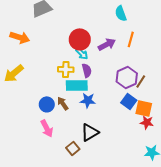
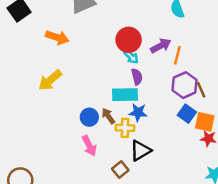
orange line: (131, 39) -> (177, 55), moved
yellow cross: (66, 69) -> (125, 128), moved
brown line: (141, 81) -> (201, 90), turned -56

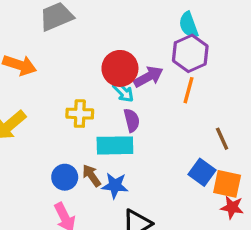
purple arrow: (161, 46) -> (148, 77), moved
purple hexagon: (185, 85) -> (190, 53), moved
blue star: (138, 112) -> (115, 186), moved
yellow cross: (125, 128) -> (80, 114), moved

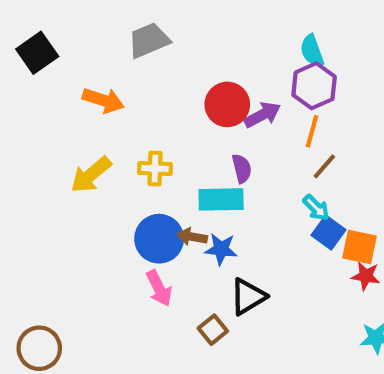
cyan arrow: (123, 92) -> (316, 208), moved
yellow cross: (80, 114) -> (155, 168), moved
brown line: (222, 139) -> (324, 166), moved, turned 65
brown arrow: (91, 176) -> (192, 237), turned -45
blue circle: (65, 177) -> (159, 239), size x1.5

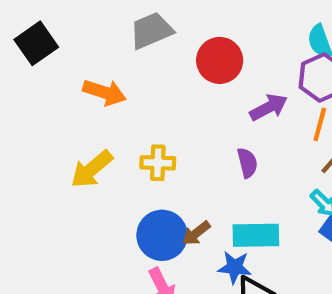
red circle: (227, 104) -> (220, 60), moved
cyan rectangle: (221, 199) -> (256, 235), moved
brown arrow: (192, 237) -> (196, 233), turned -48
blue star: (221, 249) -> (235, 267), moved

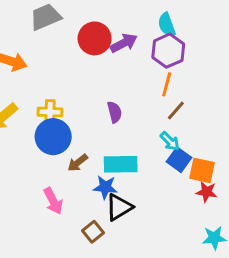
purple arrow: (269, 107) -> (124, 43), moved
blue circle: (162, 235) -> (53, 137), moved

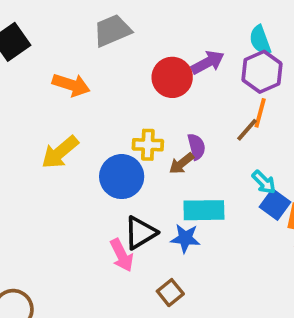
red circle: (95, 38) -> (172, 77), moved
brown line: (176, 111) -> (247, 130), moved
yellow cross: (50, 112) -> (148, 145), moved
brown arrow: (78, 163) -> (182, 163), moved
black triangle: (119, 207) -> (140, 233), moved

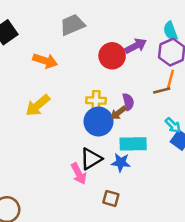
brown line: (247, 130) -> (162, 91), turned 35
blue circle: (122, 177) -> (98, 122), moved
brown square: (170, 293) -> (111, 198), turned -35

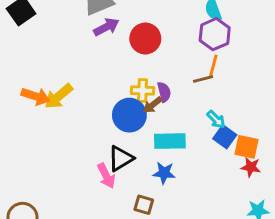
purple arrow: (136, 46) -> (106, 27), moved
orange arrow: (45, 61) -> (35, 96), moved
yellow cross: (96, 100) -> (142, 91), moved
blue star: (121, 162) -> (164, 173), moved

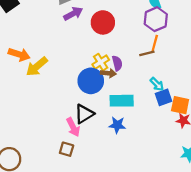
yellow cross: (142, 91) -> (101, 62), turned -35
orange arrow: (35, 96) -> (19, 54), moved
brown arrow: (153, 105) -> (108, 73), turned -136
blue square: (225, 137) -> (163, 97), turned 35
brown square: (144, 205) -> (67, 149), moved

